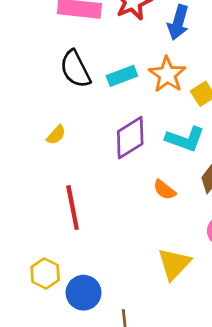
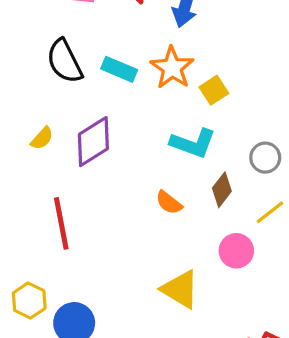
cyan rectangle: (122, 76) -> (119, 69), turned 44
purple diamond: (130, 138) -> (93, 142), moved
yellow triangle: (174, 264) -> (180, 289), turned -42

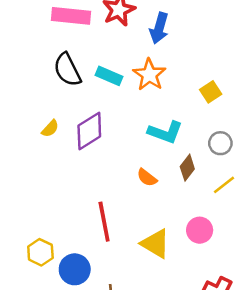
yellow square: (214, 90) -> (211, 92), moved
red line: (61, 223) -> (104, 222), moved
pink circle: (236, 251) -> (200, 230), moved

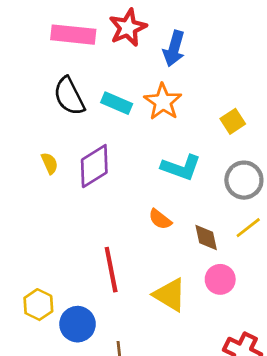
yellow semicircle: (50, 129) -> (50, 163), turned -66
gray circle: (220, 143) -> (244, 180), size x1.4
brown diamond: (187, 168) -> (206, 237), moved, turned -50

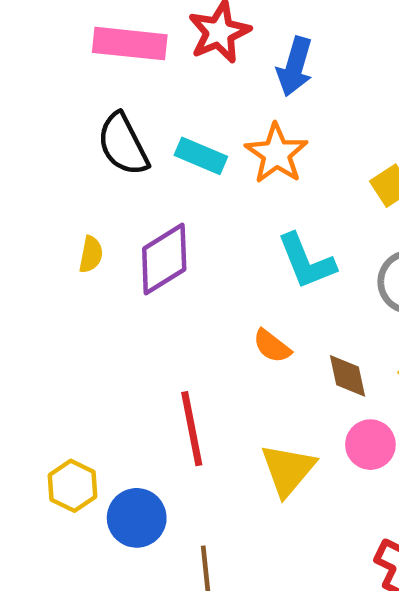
yellow semicircle: (50, 163) -> (91, 254), turned 35
cyan L-shape: (181, 167) -> (306, 261), turned 48
yellow triangle: (170, 295) -> (288, 470), turned 39

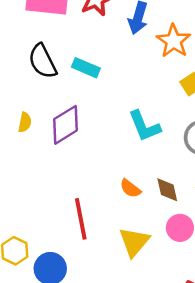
orange star: (276, 154) -> (174, 41), moved
orange semicircle: (272, 346) -> (130, 188), moved

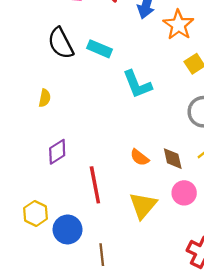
purple diamond: (65, 125) -> (57, 152), moved, size x0.7
cyan L-shape: (144, 126) -> (137, 84), moved

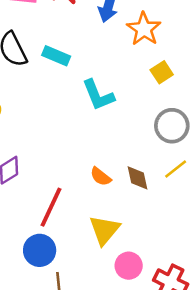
red line: (95, 185) -> (51, 207), turned 36
pink circle: (184, 193) -> (129, 266), moved
blue circle: (68, 229) -> (40, 250), moved

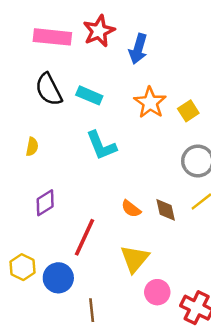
orange star: (144, 29) -> (150, 103), moved
cyan L-shape: (98, 95) -> (101, 145), moved
blue circle: (40, 250) -> (58, 278), moved

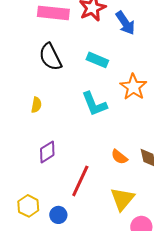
blue arrow: (138, 49) -> (125, 23), turned -50
cyan rectangle: (89, 95) -> (97, 60), moved
orange star: (150, 103) -> (133, 87), moved
blue circle: (58, 278) -> (58, 215), size x0.7

